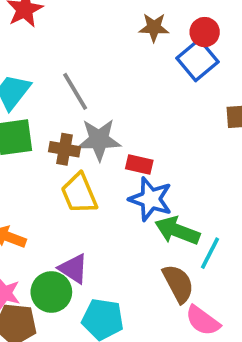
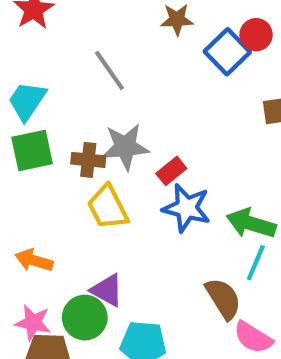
red circle: (205, 32) -> (256, 35), moved
gray line: (75, 91) -> (109, 70), moved
red rectangle: (139, 164) -> (171, 171), turned -48
green arrow: (177, 231) -> (251, 223), moved

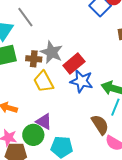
gray line: (109, 70) -> (25, 17), moved
gray star: (125, 147) -> (52, 52), turned 30
red rectangle: (171, 171) -> (74, 64), size x1.5

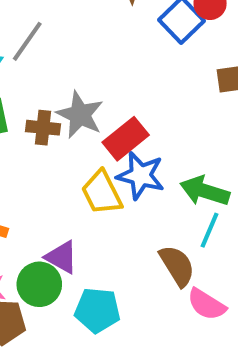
gray line: (25, 17) -> (27, 41), turned 70
yellow trapezoid: (44, 82) -> (102, 193), moved

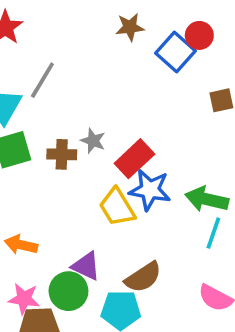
gray star: (80, 115) -> (93, 141), size x0.6
brown semicircle: (177, 266) -> (143, 277), moved, turned 93

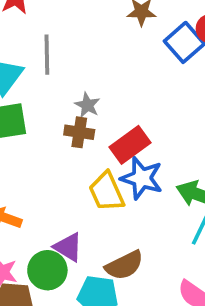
gray line: (42, 80) -> (47, 55), turned -39
gray star: (93, 141) -> (87, 105), moved
brown cross: (62, 154) -> (79, 132), moved

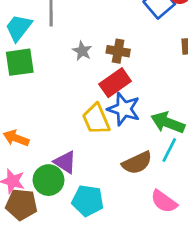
brown cross: (79, 132) -> (118, 51), moved
brown semicircle: (124, 265) -> (137, 163), moved

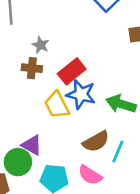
brown cross: (118, 51) -> (32, 68), moved
cyan line: (169, 150) -> (118, 152), moved
pink semicircle: (164, 201) -> (90, 175), moved

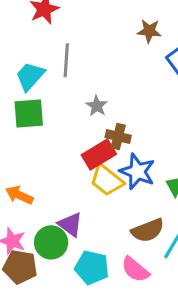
brown cross: (32, 68) -> (118, 136), moved
red rectangle: (72, 71) -> (99, 154), moved
yellow trapezoid: (57, 105) -> (107, 180), turned -32

